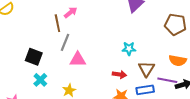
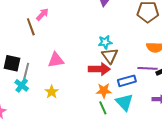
gray line: (65, 42) -> (26, 72), moved
brown triangle: (147, 69) -> (110, 56), moved
red arrow: (119, 74) -> (99, 69), size x1.5

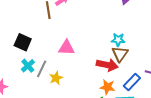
gray line: (26, 72) -> (42, 69), moved
blue rectangle: (127, 81) -> (132, 82), turned -42

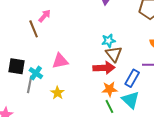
cyan cross: (28, 66) -> (36, 73), moved
gray line: (42, 69) -> (30, 84), moved

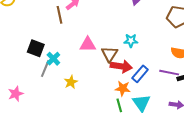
brown triangle: (114, 54) -> (110, 54), moved
pink triangle: (60, 61) -> (88, 45), moved
blue rectangle: (132, 78) -> (140, 74), moved

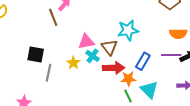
cyan star: (131, 41) -> (128, 30), size x1.5
cyan cross: (53, 59) -> (92, 56), moved
red arrow: (121, 66) -> (114, 68), moved
yellow star: (71, 82) -> (73, 63), moved

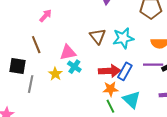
brown line: (53, 17) -> (36, 45), moved
cyan star: (128, 30) -> (123, 38), moved
brown triangle: (109, 47) -> (98, 36), moved
red arrow: (114, 68) -> (110, 71), moved

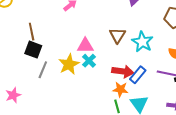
cyan star: (123, 38) -> (142, 42), turned 30
brown line: (36, 45) -> (32, 32), moved
yellow star: (55, 74) -> (69, 64), size x1.5

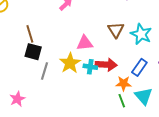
cyan cross: (89, 61) -> (90, 67), moved, turned -32
red arrow: (123, 71) -> (106, 65), moved

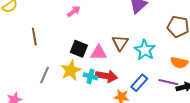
pink triangle: (85, 43) -> (99, 53), moved
black square: (33, 52) -> (79, 49), moved

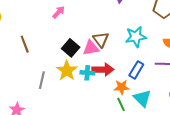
brown triangle: (120, 43) -> (101, 40), moved
black square: (79, 49) -> (71, 48), turned 30
cyan star: (145, 50) -> (136, 37), turned -30

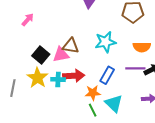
brown triangle: (101, 40) -> (71, 46), turned -42

